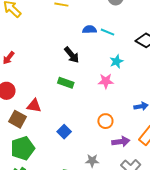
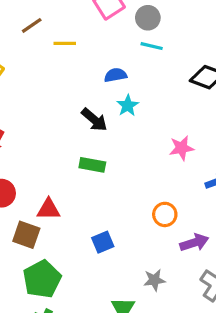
cyan line: (107, 32) -> (152, 46), moved
cyan star: (116, 61) -> (128, 106), moved
pink star: (106, 81) -> (182, 148), moved
blue square: (64, 132) -> (103, 242), turned 32

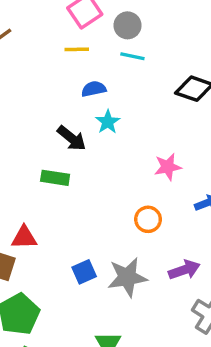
yellow line: (65, 43) -> (77, 49), moved
green rectangle: (92, 165) -> (55, 178), moved
orange circle: (165, 214) -> (148, 219), moved
gray star: (154, 280) -> (127, 277), moved, size x1.6

